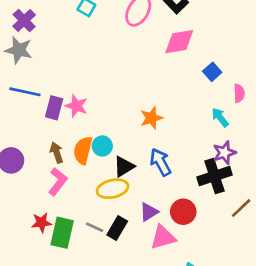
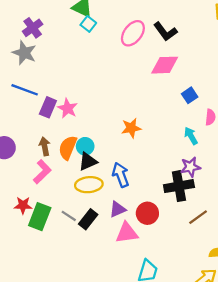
blue arrow: (160, 162) -> (121, 175), moved
black triangle: (124, 167) -> (88, 161), moved

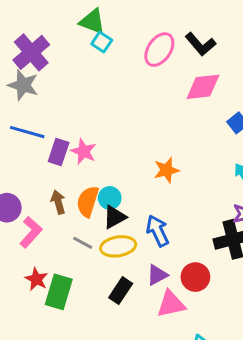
purple cross: (33, 28) -> (31, 52), size x1.4
pink L-shape: (42, 172) -> (31, 232), moved
red star: (23, 205) -> (36, 279), turned 30
gray line: (69, 216) -> (83, 243), moved

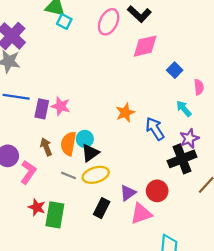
blue arrow: (158, 231) -> (155, 129), moved

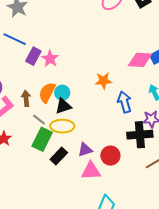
pink diamond: (145, 46) -> (140, 60), moved
brown arrow: (46, 147) -> (26, 98), moved
green rectangle: (55, 215) -> (42, 139), moved

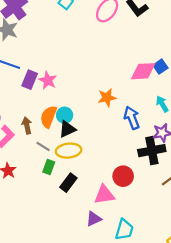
green rectangle: (42, 139) -> (49, 167), size x0.6
purple triangle: (85, 150) -> (94, 219), moved

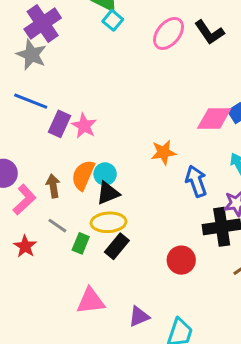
gray line: (43, 146) -> (57, 226), moved
black rectangle: (68, 183) -> (117, 246), moved
pink triangle: (104, 195) -> (91, 301), moved

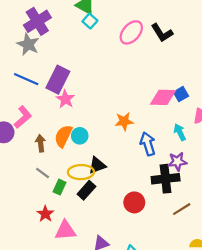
purple rectangle: (60, 124) -> (58, 80), moved, size x1.4
black triangle: (108, 193) -> (97, 165), moved
pink L-shape: (24, 200) -> (23, 117), moved
red star: (25, 246) -> (45, 214), moved

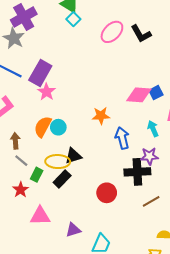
brown arrow: (41, 143) -> (15, 141), moved
red star: (45, 214) -> (21, 190), moved

